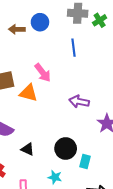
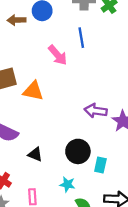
pink arrow: (43, 73) -> (58, 55), moved
purple arrow: (79, 102) -> (96, 111), moved

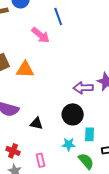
purple arrow: (96, 111) -> (83, 88), moved
cyan rectangle: (100, 165) -> (89, 134), moved

